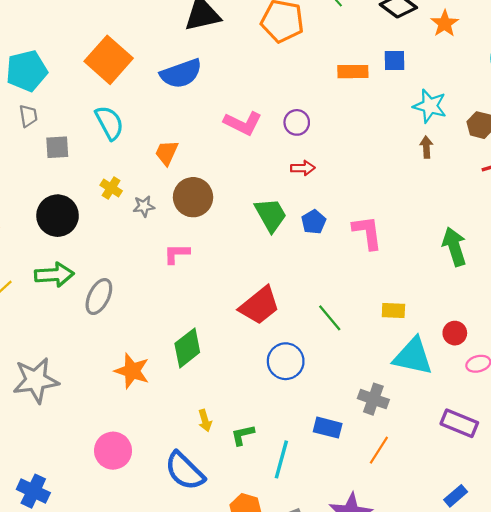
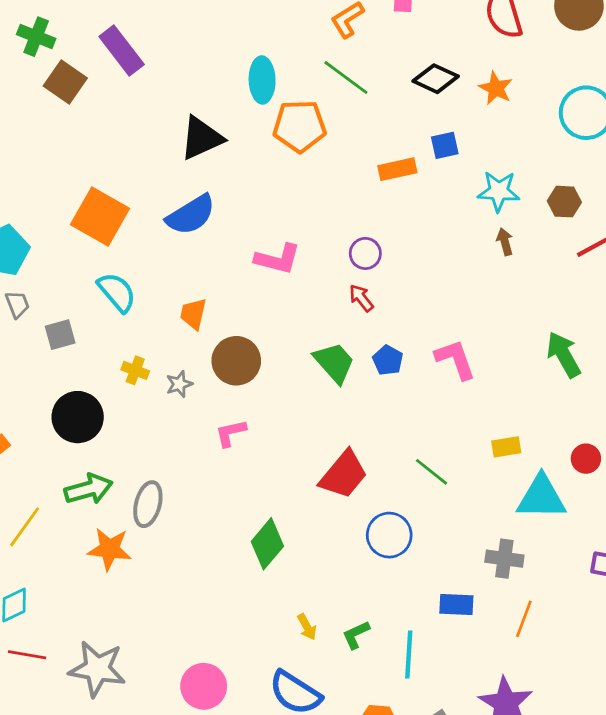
purple circle: (297, 122) -> (365, 253), moved
red arrow: (303, 168) -> (361, 298), turned -115
orange star: (132, 371) -> (109, 549), moved
gray star: (36, 380) -> (97, 669), moved, turned 30

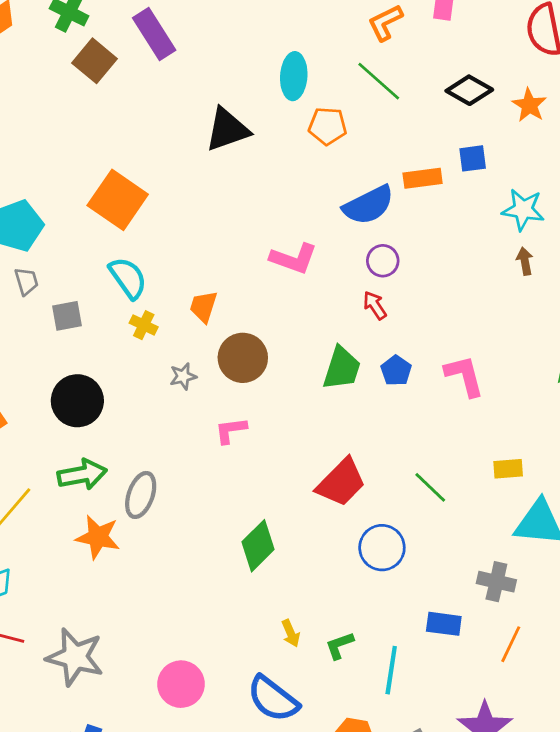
orange pentagon: (300, 126) -> (328, 126), size x0.7
blue semicircle: (191, 215) -> (368, 205), moved
green trapezoid: (334, 363) -> (342, 368), turned 54
yellow cross: (135, 370) -> (144, 325), moved

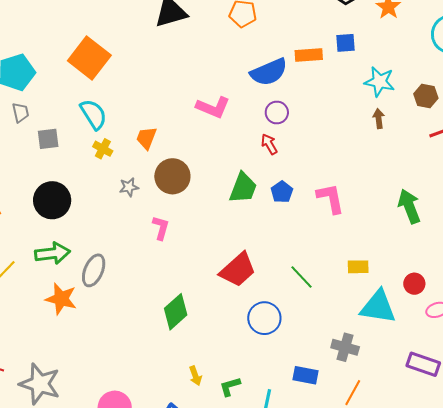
pink L-shape: (231, 430) -> (161, 228), turned 110

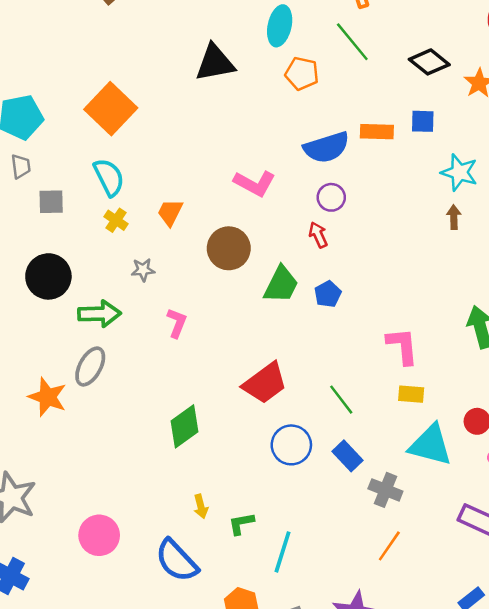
brown circle: (172, 176) -> (229, 248), moved
pink L-shape: (331, 198) -> (402, 346), moved
green arrow: (52, 253) -> (99, 314), moved
blue rectangle: (306, 375) -> (348, 456), moved, turned 30

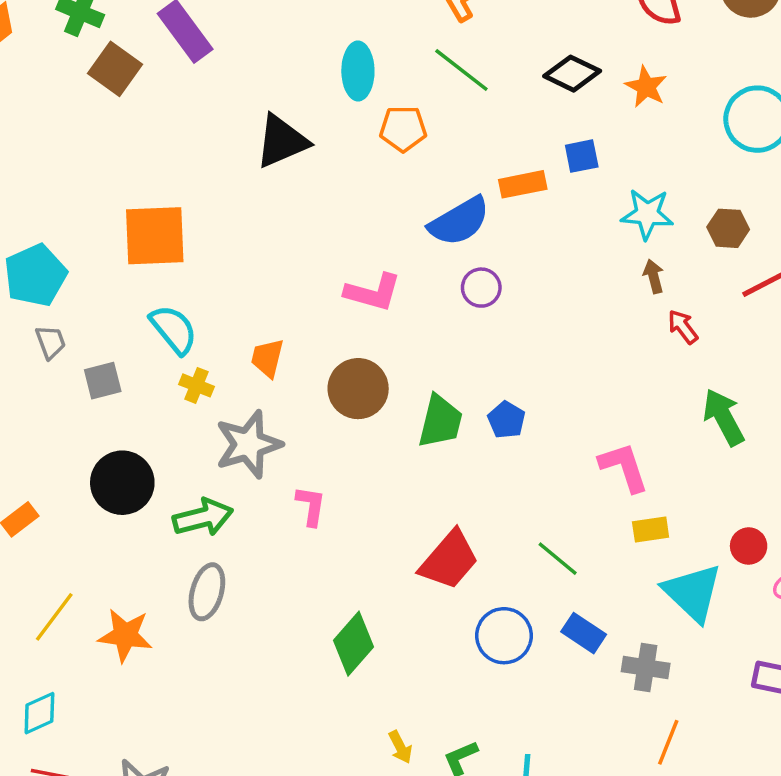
orange square: (111, 109) -> (155, 236), turned -33
red arrow: (318, 235) -> (683, 327), moved
gray star: (143, 270) -> (248, 444), size x2.0
orange star: (47, 397) -> (125, 635), moved
cyan triangle: (430, 445) -> (693, 593), turned 42

